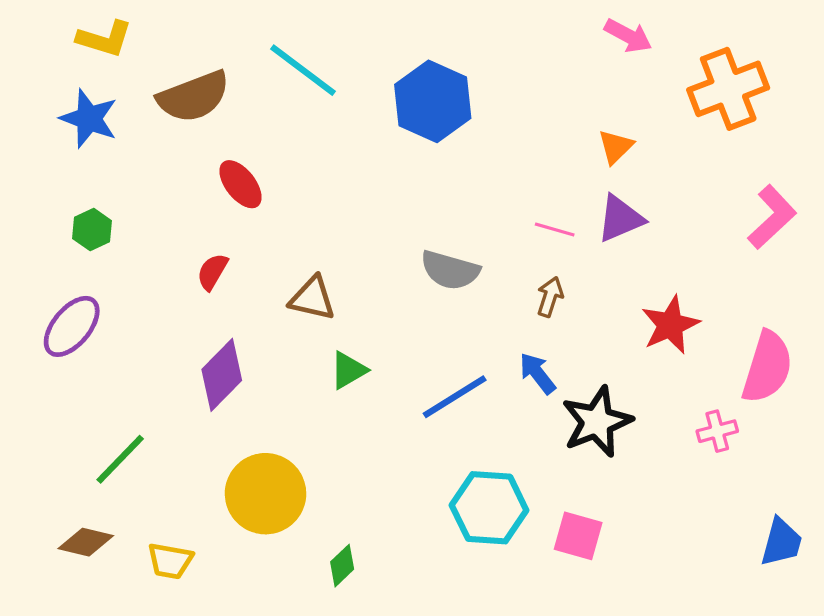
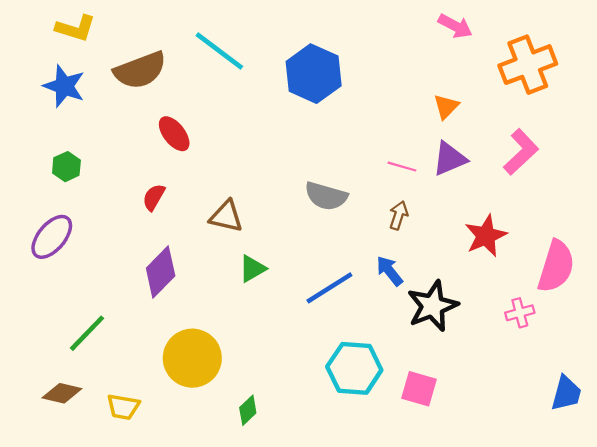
pink L-shape: (772, 217) -> (521, 152), moved

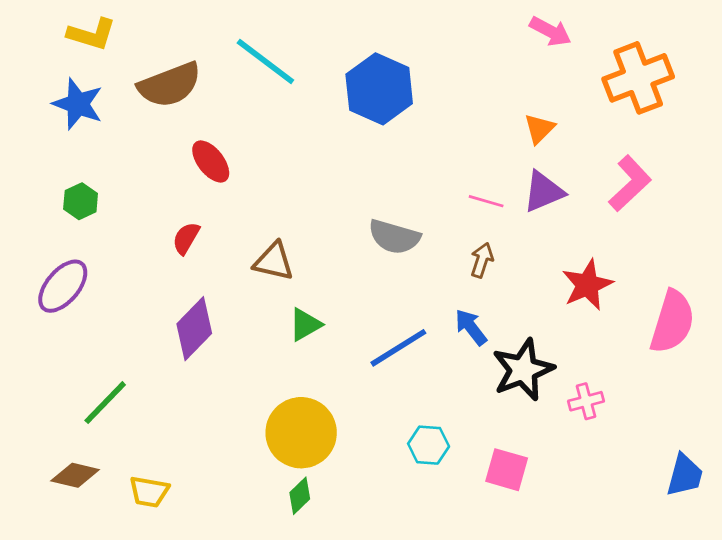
pink cross: (520, 313) -> (586, 401), moved
yellow circle: (192, 358) -> (301, 433), moved
cyan hexagon: (354, 368) -> (429, 445), size x0.6

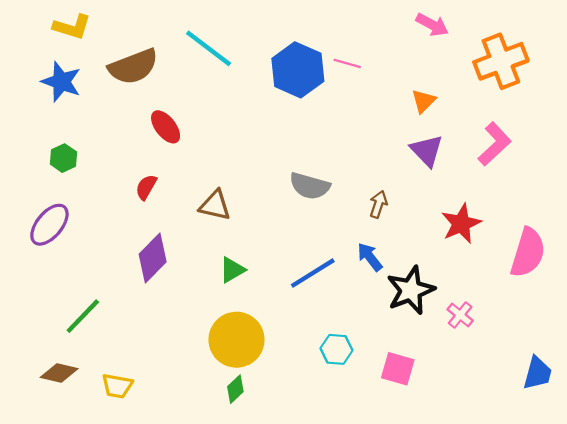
purple triangle: (544, 192) -> (427, 150), turned -51
pink line: (486, 201) -> (347, 63), moved
green triangle: (305, 325) -> (232, 270), moved
pink cross: (586, 401) -> (460, 315), turned -36

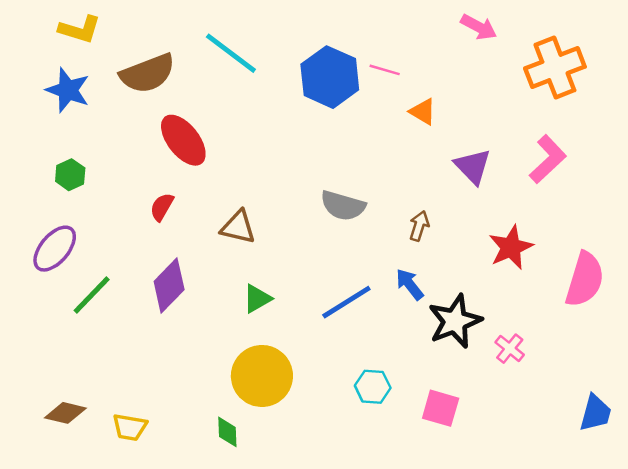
orange triangle: (424, 101) -> (423, 112), moved, turned -44
red ellipse: (166, 127) -> (183, 140), size x1.4
green line: (83, 316) -> (92, 295), moved
green diamond: (235, 389) -> (227, 432), moved, turned -48

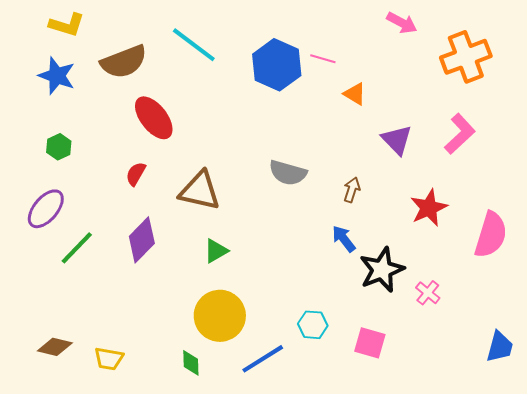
brown triangle: (238, 227) -> (200, 191), size x1.4
blue line: (346, 302) -> (263, 359), moved

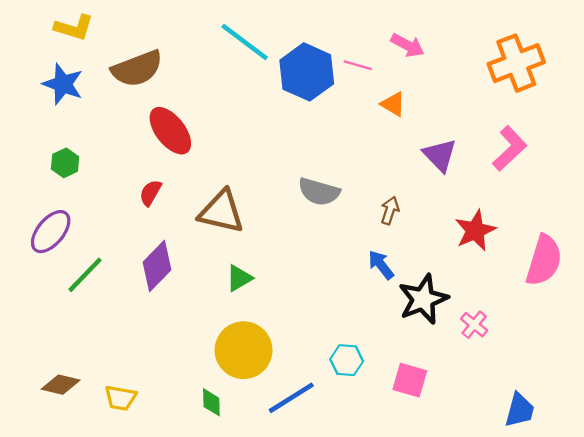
pink arrow: (402, 23) -> (408, 45), moved
cyan line: (194, 45) -> (245, 42), moved
blue trapezoid: (500, 347) -> (520, 410), moved

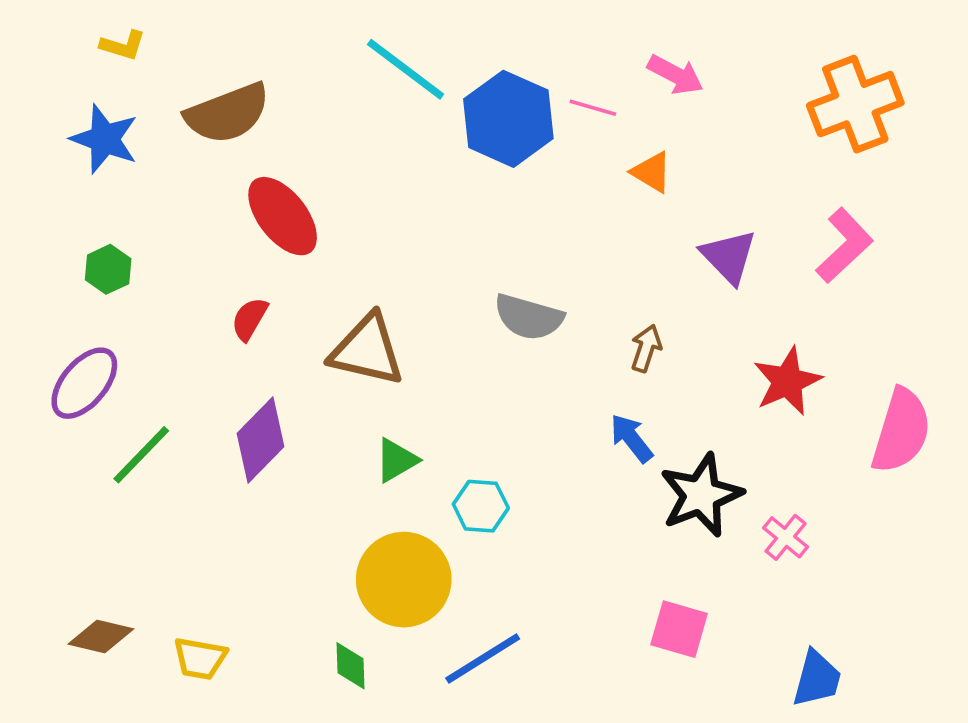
yellow L-shape: (74, 28) -> (123, 45), size x0.7
cyan hexagon: (347, 360) -> (481, 506), moved
blue trapezoid: (520, 410) -> (817, 679), moved

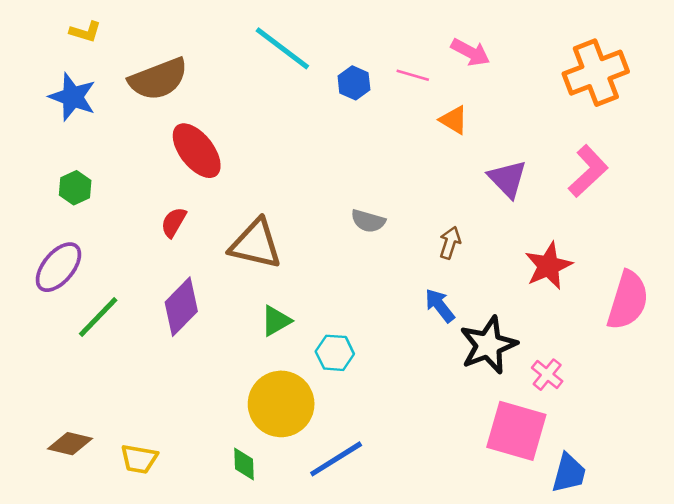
blue hexagon: (508, 119) -> (354, 83), size x0.5
gray semicircle: (529, 317) -> (368, 221), size x0.7
pink square: (679, 629) -> (516, 431), moved, size x1.5

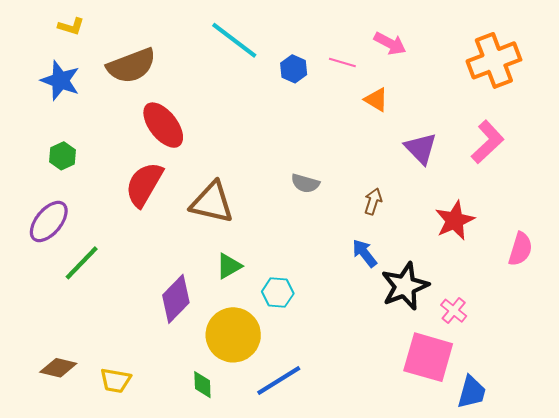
red semicircle: (174, 222) -> (144, 184), size x1.8
pink semicircle: (628, 300) -> (520, 249), size x0.7
purple diamond: (181, 307) -> (176, 299), moved

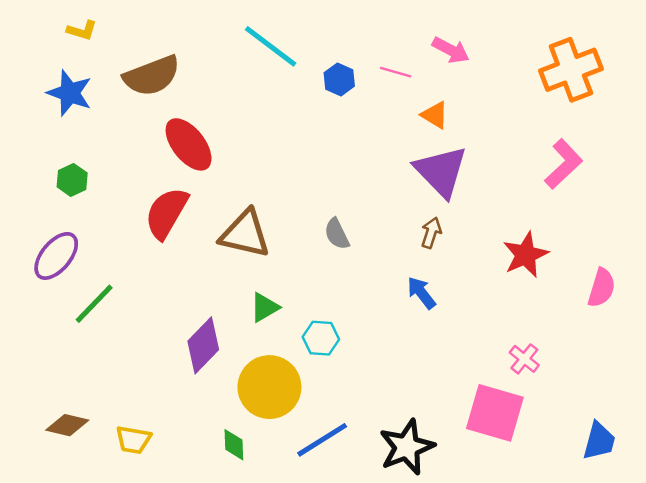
purple triangle: (421, 148) -> (441, 171), moved, size x1.4
gray semicircle: (305, 183) -> (337, 234), moved, turned 48
black star: (405, 286) -> (407, 447), moved
blue trapezoid: (472, 392) -> (599, 441), moved

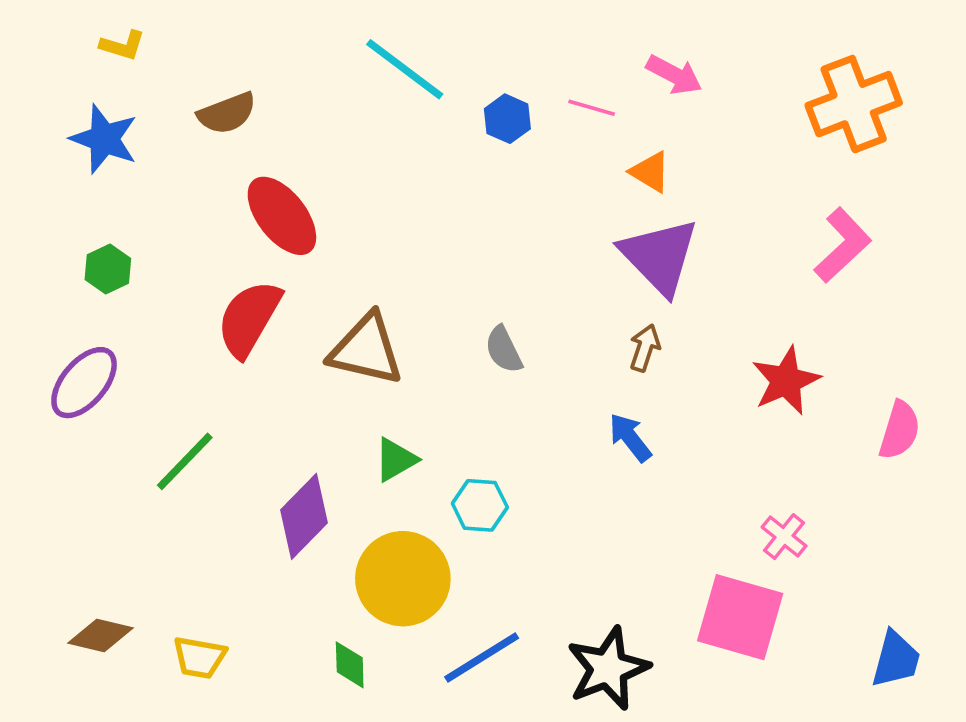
brown semicircle: (152, 76) -> (227, 113), size x0.7
green line: (94, 304) -> (185, 461), moved

